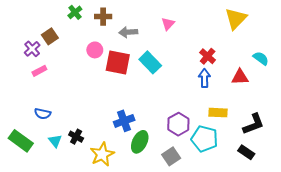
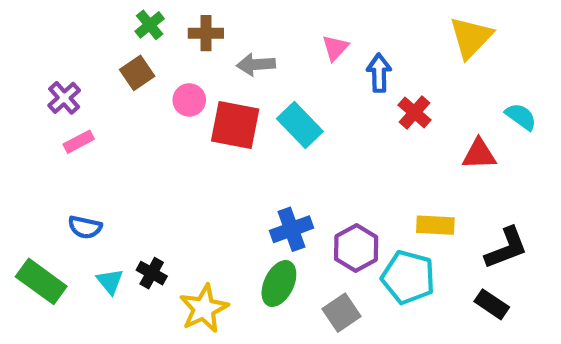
brown square: (50, 36) -> (137, 73), moved
blue arrow: (204, 78) -> (379, 73), moved
blue cross: (124, 121) -> (291, 229), moved

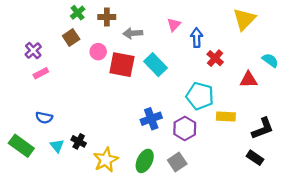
cyan pentagon: (408, 277) -> (200, 96), moved
green ellipse: (279, 283) -> (145, 161), moved

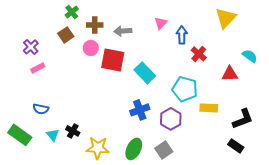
brown cross: (107, 17) -> (95, 25), moved
cyan rectangle: (156, 65) -> (145, 73), moved
yellow star: (106, 160) -> (98, 148), turned 30

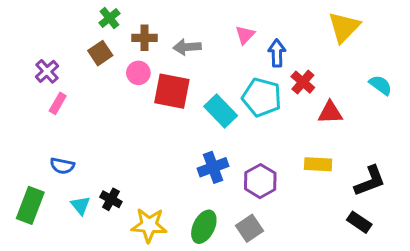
pink rectangle: (38, 68) -> (58, 103), turned -32
red triangle: (230, 74) -> (330, 112), moved
cyan pentagon: (185, 89) -> (262, 97), moved
green rectangle: (20, 135) -> (30, 205), turned 75

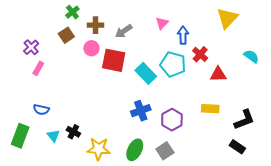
gray arrow: (187, 47) -> (124, 31), turned -30

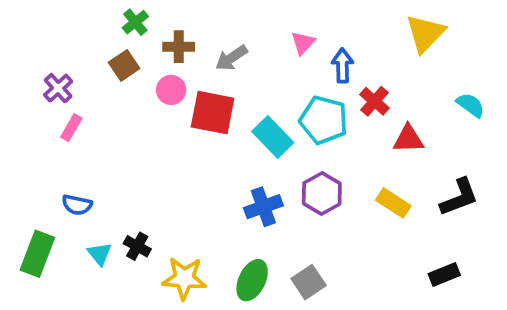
yellow rectangle: (210, 109) -> (393, 203), turned 30
purple hexagon: (172, 120) -> (322, 194), moved
black L-shape: (244, 120) -> (459, 197), moved
black rectangle: (237, 147) -> (444, 275), turned -56

